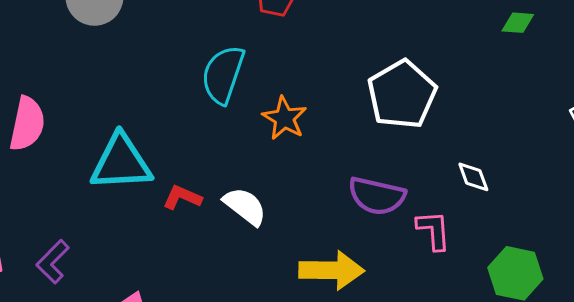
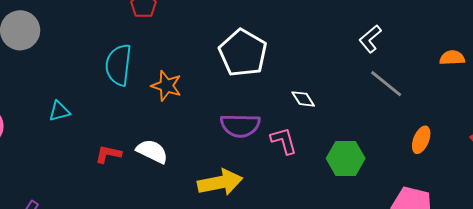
cyan triangle: (121, 163) -> (59, 111), moved, size x0.5

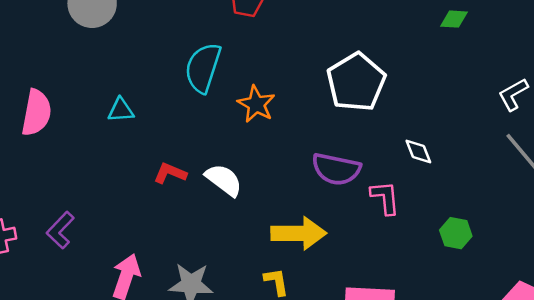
green hexagon: (346, 158) -> (456, 233), size x0.7

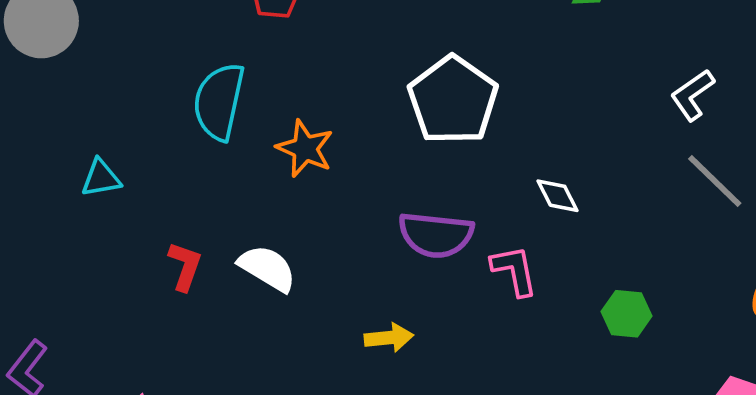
red L-shape: (170, 173) -> (185, 266), turned 92
yellow arrow: (299, 233) -> (389, 338), size x0.6

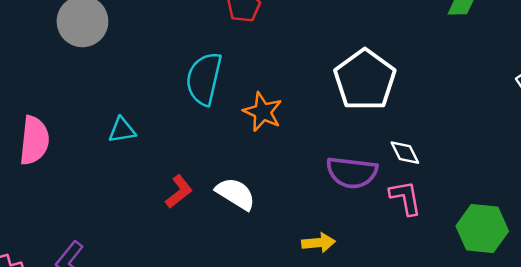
white diamond: (558, 196) -> (405, 153), moved
red L-shape: (185, 266) -> (179, 192), turned 32
green hexagon: (627, 314) -> (482, 229), size x1.5

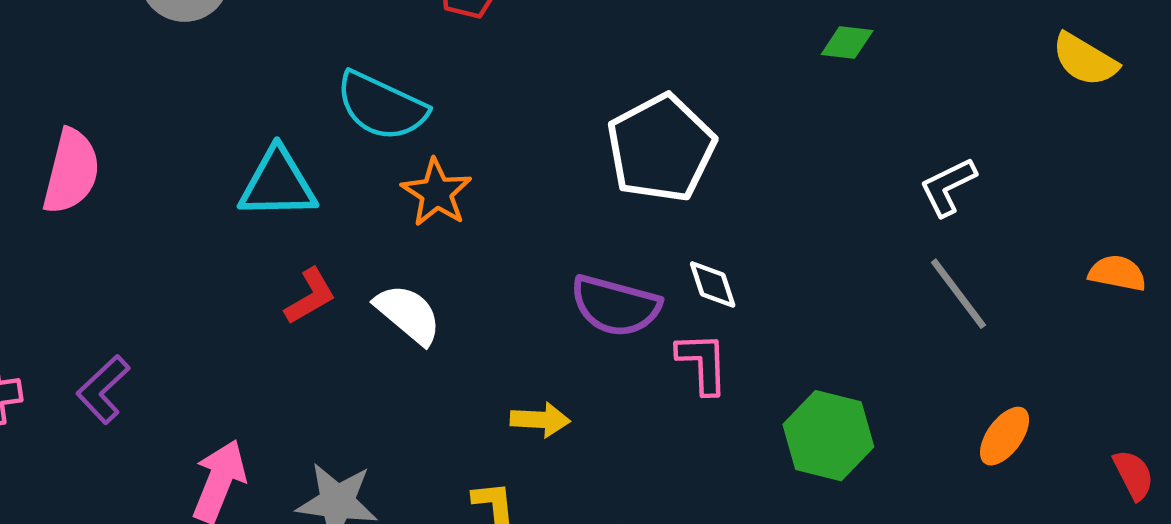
cyan semicircle: (204, 79) -> (381, 106), turned -86
orange star: (263, 112) -> (436, 193), moved
cyan triangle: (122, 130) -> (278, 184), moved, size x1.6

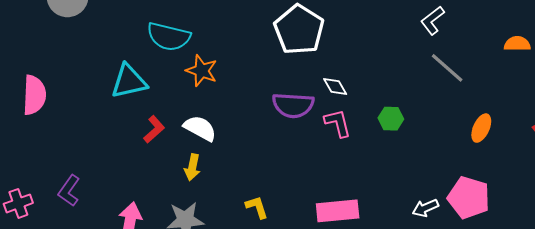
yellow arrow: (540, 420) -> (192, 167), moved, turned 110
green hexagon: (828, 436) -> (391, 119), moved, size x0.6

